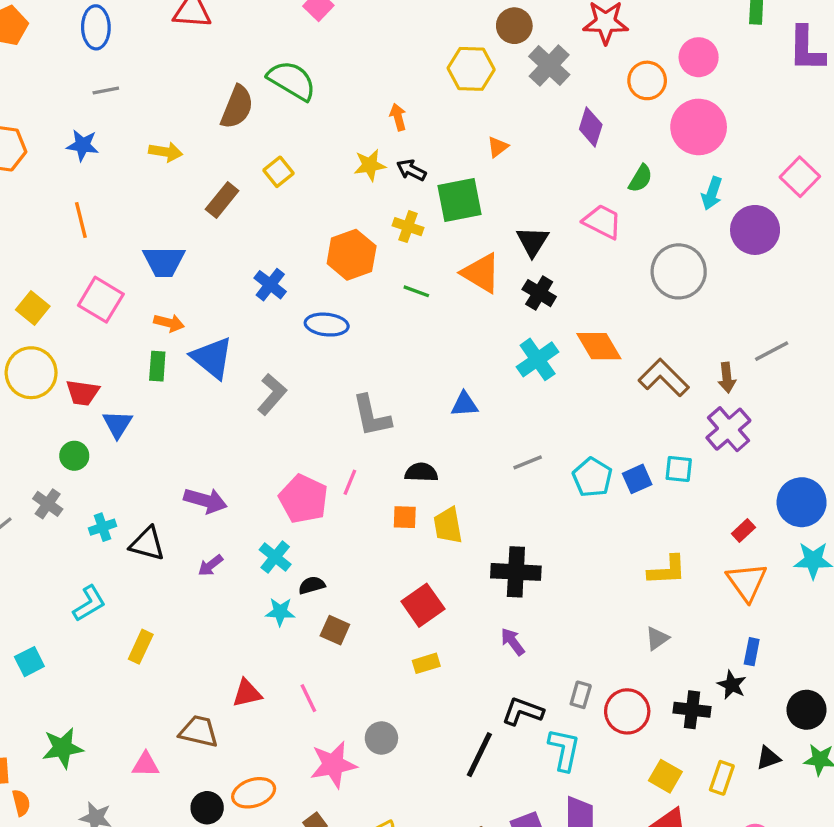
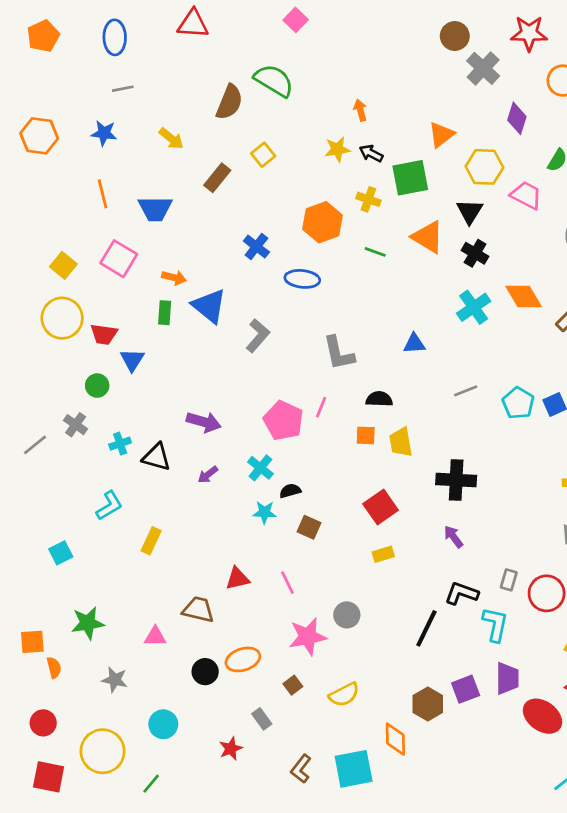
yellow hexagon: (471, 69) -> (484, 167), moved
orange triangle: (498, 147) -> (441, 135), size x1.5
yellow arrow: (166, 152) -> (171, 139), turned 30
blue trapezoid: (164, 261) -> (155, 209), moved

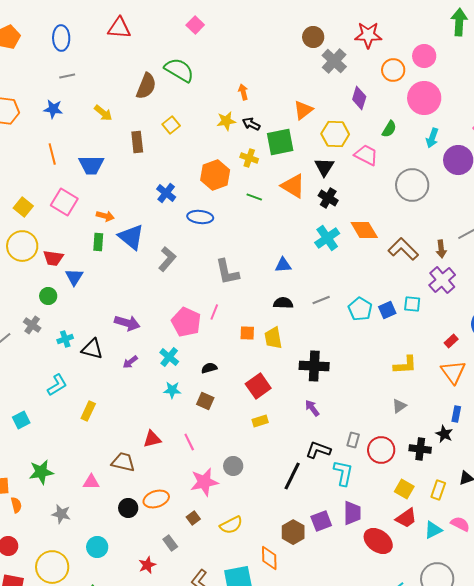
brown rectangle: (217, 178) -> (137, 142), turned -45
black semicircle: (379, 399) -> (283, 303), moved
black semicircle: (290, 491) -> (209, 368), moved

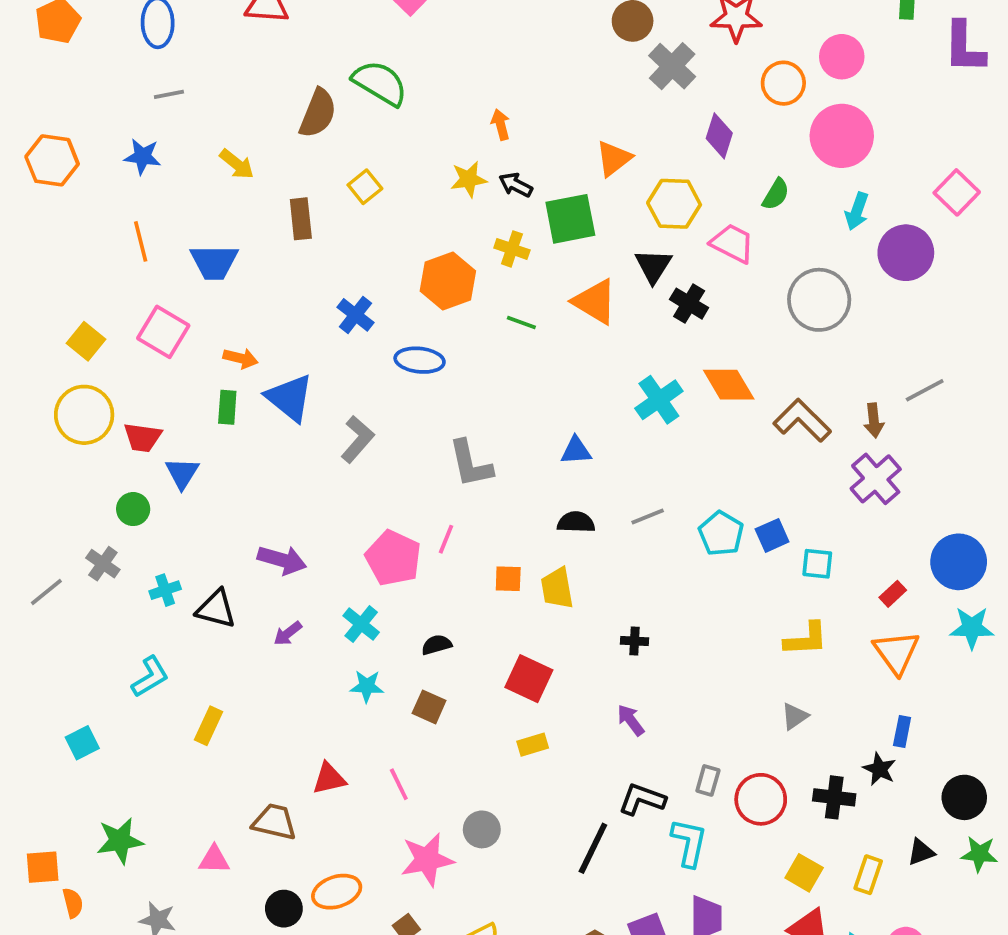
black cross: (328, 198) -> (689, 304), moved
cyan square: (412, 304) -> (817, 564), moved
black cross: (314, 366) -> (634, 641), size x0.5
red square: (258, 386) -> (529, 679), turned -30

